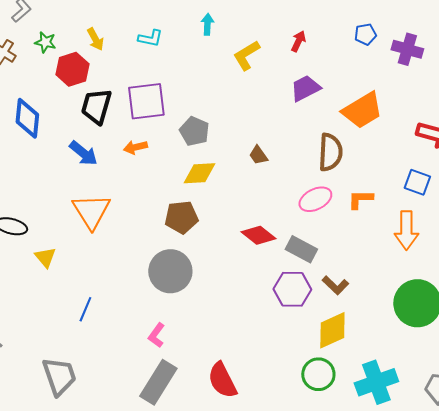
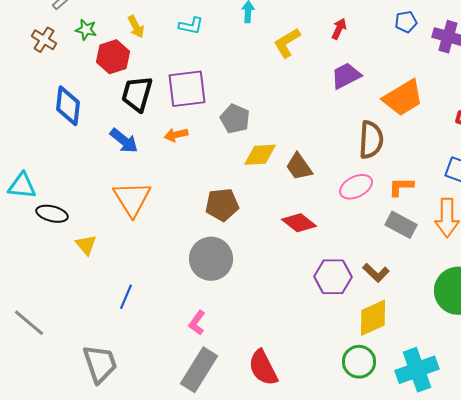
brown trapezoid: (258, 155) -> (299, 167), moved, size x1.4
yellow diamond: (199, 173) -> (260, 155), moved
gray rectangle: (301, 249) -> (401, 225), moved

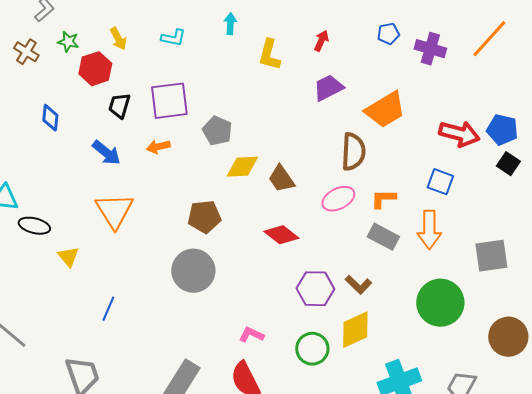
yellow L-shape: (287, 43) -> (269, 55), turned -44
black trapezoid: (137, 94) -> (119, 106), size x0.7
blue diamond: (68, 106) -> (50, 118), size x0.7
pink L-shape: (197, 323) -> (251, 335), moved, turned 80
green circle: (359, 362) -> (312, 349), moved

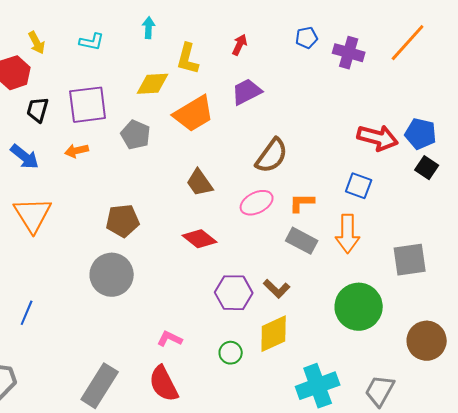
orange trapezoid: (385, 110) -> (194, 114), moved
brown semicircle: (353, 152) -> (272, 156), turned 33
yellow diamond: (242, 167) -> (153, 84), moved
green circle: (312, 349) -> (231, 353), size x0.7

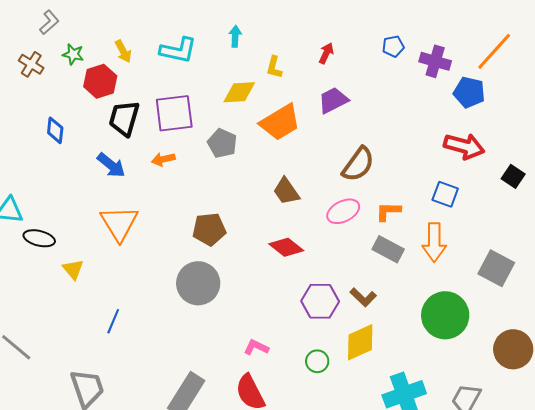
cyan L-shape: (92, 42) -> (178, 50), size x1.5
yellow L-shape: (188, 59) -> (274, 67), size x0.7
black trapezoid: (38, 110) -> (124, 118), size x1.4
blue pentagon: (421, 134) -> (469, 92), moved
gray square: (410, 260) -> (496, 268), turned 36

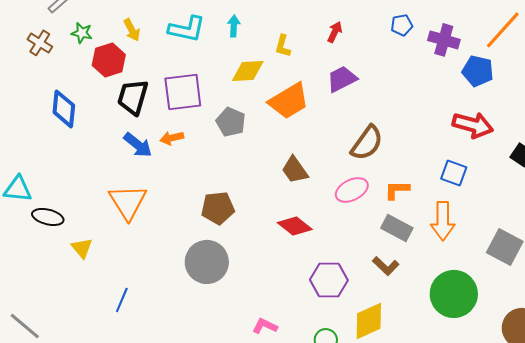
cyan arrow: (235, 36) -> (234, 26), moved
blue diamond: (55, 130) -> (64, 109), size x1.4
blue arrow: (111, 165) -> (138, 145), moved
brown L-shape: (363, 297) -> (386, 266), moved

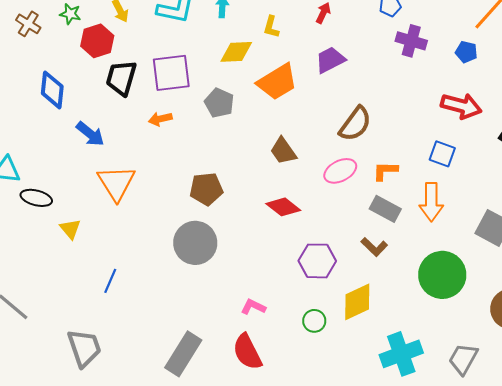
purple cross: (444, 40) -> (411, 41), moved
blue pentagon: (478, 71) -> (466, 52), size x0.7
blue arrow: (138, 145) -> (90, 134), moved

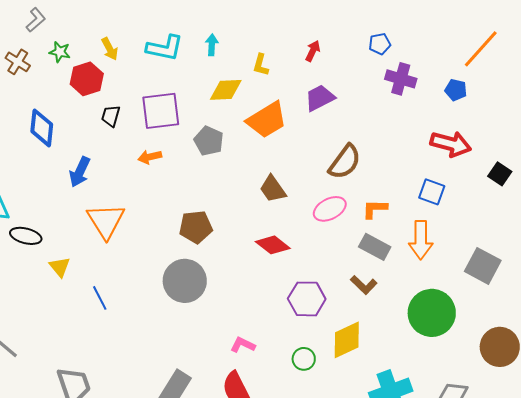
black trapezoid: (121, 78) -> (111, 116), size x0.6
blue arrow: (90, 134) -> (80, 172), turned 76
blue line: (110, 281) -> (100, 298), moved, turned -50

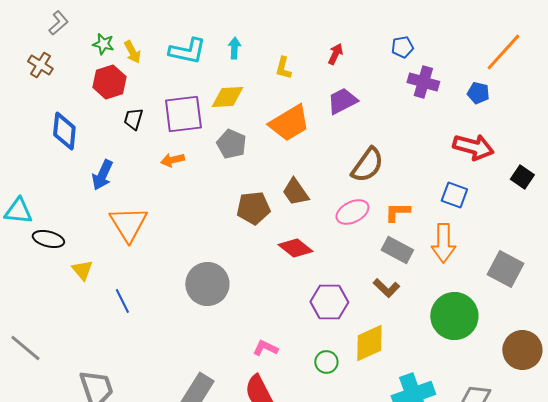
green star: (60, 52) -> (103, 44), moved
yellow diamond: (226, 90) -> (227, 97), moved
brown pentagon: (196, 227) -> (253, 208), moved

